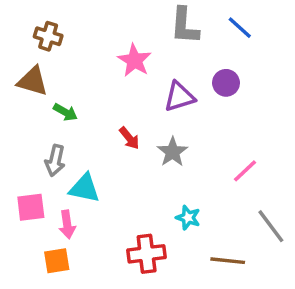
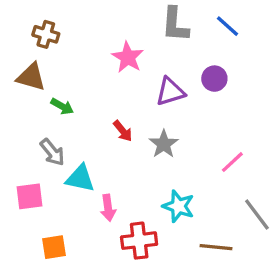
gray arrow: (55, 161) -> (52, 152), turned -52
cyan star: (188, 218) -> (178, 206), size x1.4
pink arrow: (67, 224) -> (108, 208), moved

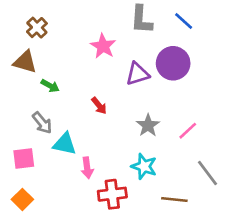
brown cross: (46, 34) -> (37, 28), turned 30
purple circle: (214, 79) -> (173, 63), size x1.6
gray star: (164, 144) -> (148, 125), moved
orange square: (54, 247) -> (22, 199), moved, turned -36

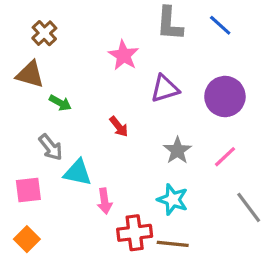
purple circle: (173, 63) -> (225, 97), moved
brown line: (174, 199) -> (173, 244), moved

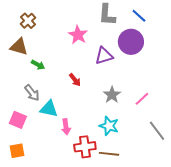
purple circle: (225, 97) -> (131, 42), moved
pink square: (28, 190) -> (18, 120), turned 30
orange square: (27, 239) -> (17, 151), turned 35

